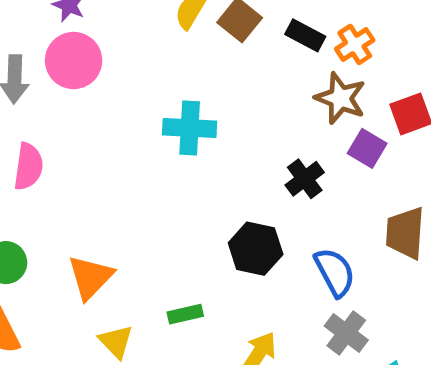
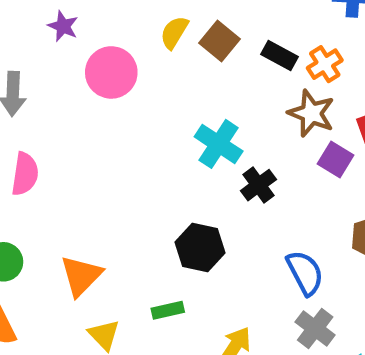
pink circle: (74, 61) -> (111, 72), moved
cyan cross: (190, 128) -> (219, 144), moved, turned 30
black cross: (305, 179) -> (259, 185), moved
black hexagon: (256, 249) -> (200, 247), moved

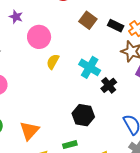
yellow semicircle: (174, 32) -> (53, 62), moved

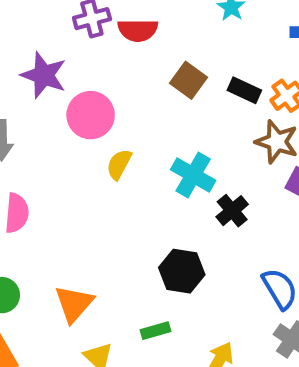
purple star: (16, 17) -> (44, 75), size x1.6

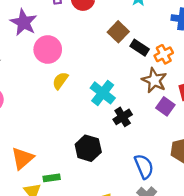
brown square: (188, 80) -> (118, 32), moved
green rectangle: (156, 331) -> (52, 178), moved

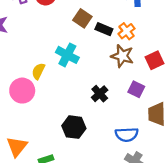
pink circle: (48, 50) -> (22, 91), moved
cyan cross: (103, 93) -> (67, 55), moved
purple square: (165, 106) -> (136, 89), moved
blue semicircle: (144, 166) -> (127, 135), turned 120

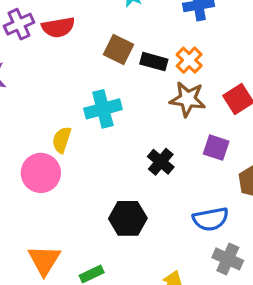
cyan cross: (67, 55) -> (103, 109), turned -35

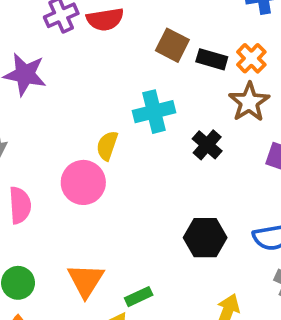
brown star: (188, 99) -> (249, 102), turned 30
black cross: (161, 162) -> (207, 145), moved
black hexagon: (128, 218) -> (205, 238), moved

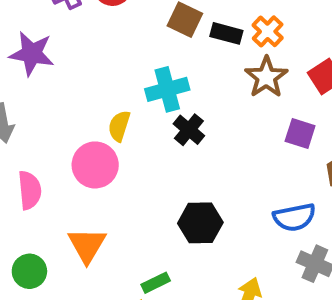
black cross: (207, 145) -> (189, 130), moved
black hexagon: (205, 238) -> (200, 223), moved
orange triangle: (86, 280) -> (87, 245), moved

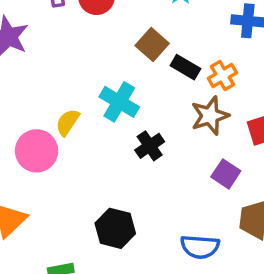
cyan cross: (167, 89) -> (119, 102), turned 30
black cross: (189, 130) -> (150, 146), moved

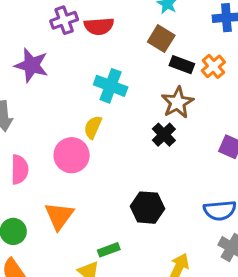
brown square: (152, 45) -> (161, 39), moved
cyan cross: (119, 102) -> (111, 86), moved
brown star: (210, 116) -> (177, 102), moved

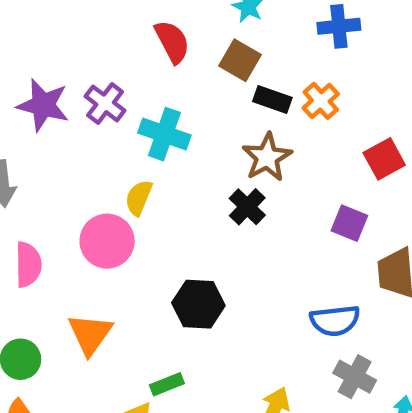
purple cross: (64, 20) -> (105, 103), moved, turned -32
red semicircle: (99, 26) -> (172, 42), moved, turned -112
black hexagon: (147, 208) -> (198, 304), moved

